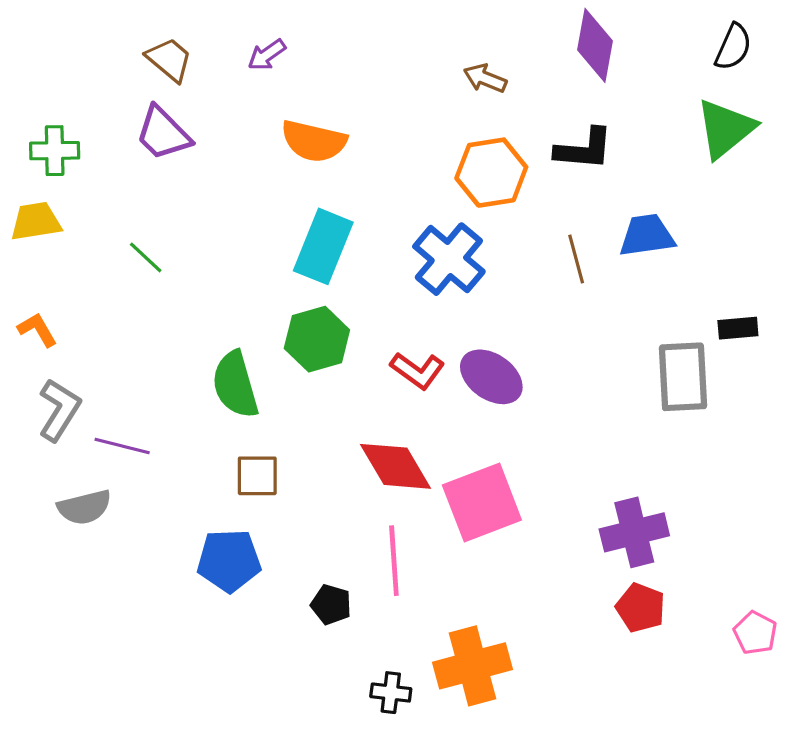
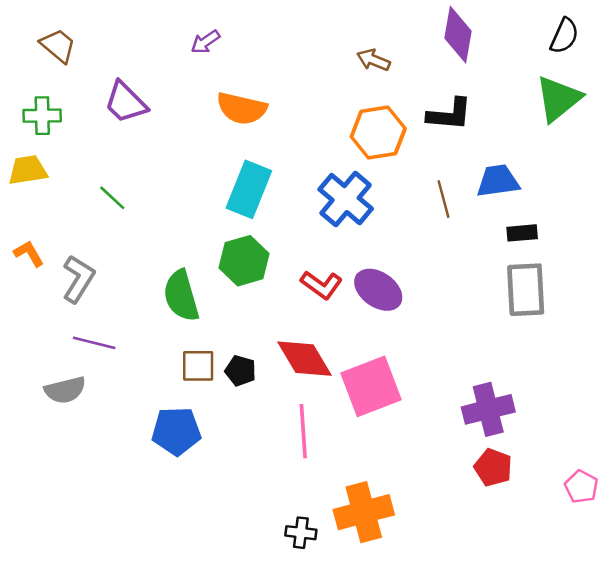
brown trapezoid: (169, 60) -> (58, 46), moved
black rectangle: (738, 328) -> (522, 233), moved
gray L-shape: (59, 410) -> (78, 279), moved
black pentagon: (331, 605) -> (240, 371), moved

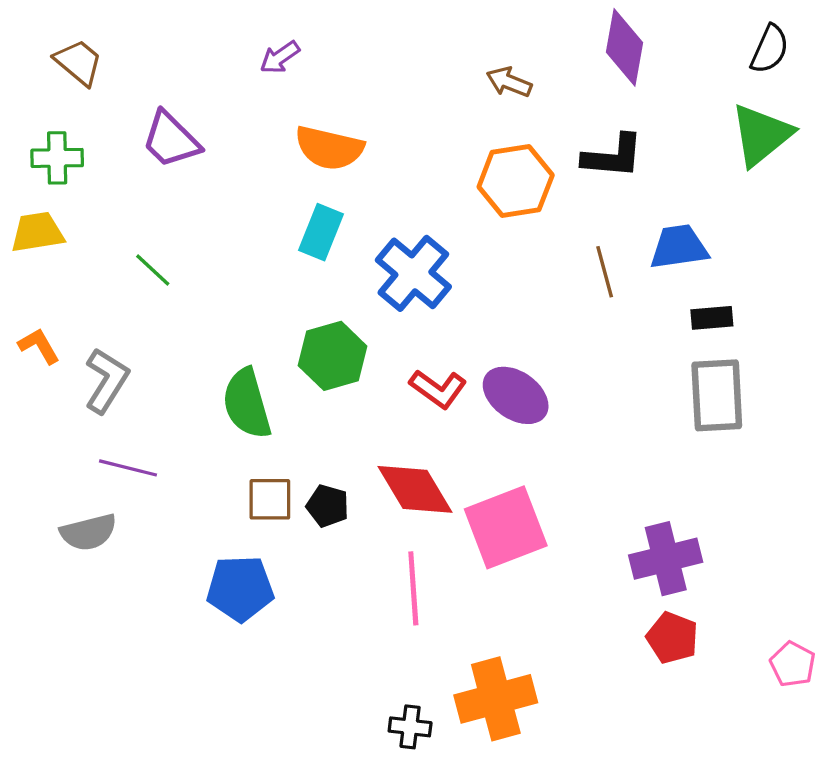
cyan rectangle: (249, 189) -> (321, 232), moved, size x0.7
blue cross: (346, 199) -> (413, 273), moved

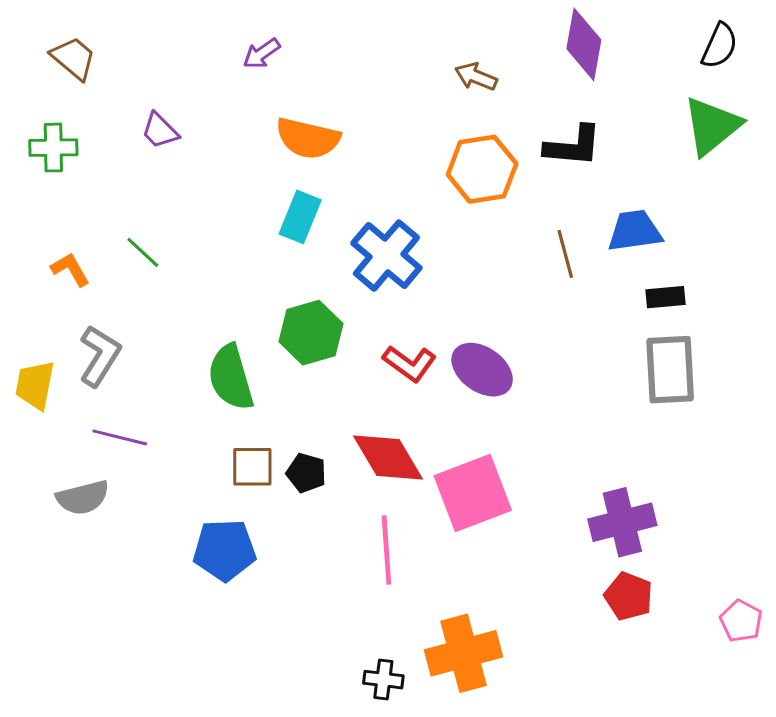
purple trapezoid: (171, 140) -> (160, 131), size x0.7
yellow trapezoid: (37, 232) -> (35, 385), moved, turned -70
orange L-shape: (39, 346) -> (70, 269), moved

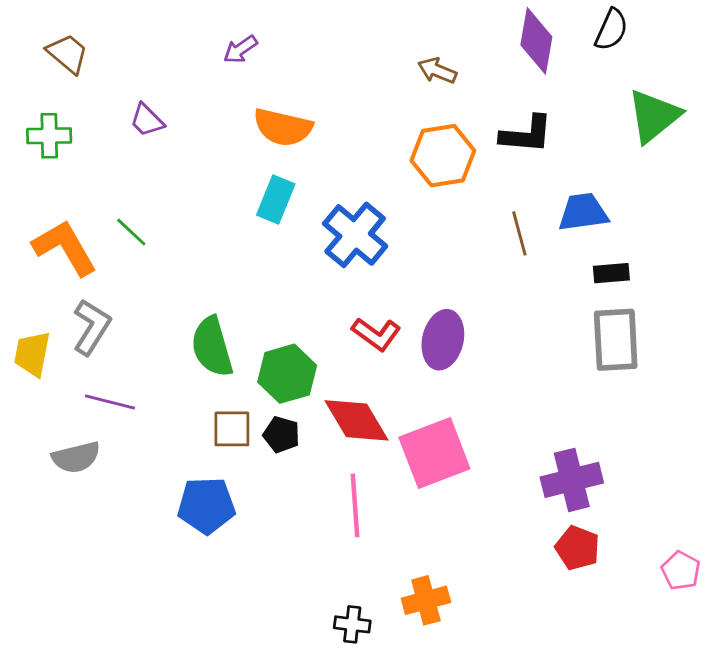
black semicircle: (720, 46) -> (611, 30), moved
orange L-shape: (70, 269) -> (65, 248), size x1.8
green hexagon: (311, 333) -> (287, 374), moved
purple ellipse: (482, 370) -> (443, 340), turned 68
orange cross: (464, 653) -> (426, 600), size x0.7

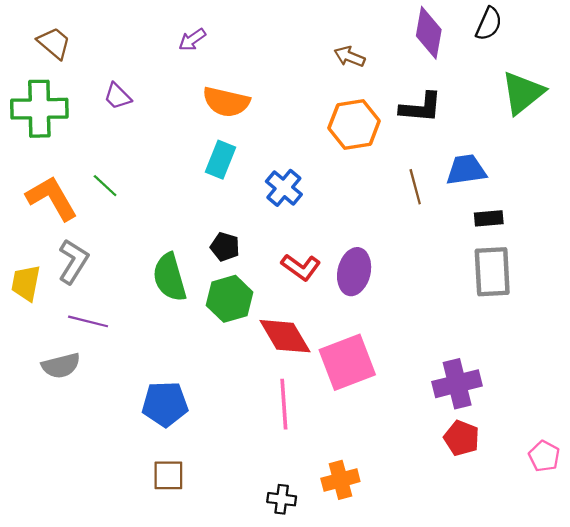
green cross: (49, 136) -> (39, 109), size x1.6
blue cross: (355, 235) -> (284, 188), size x0.7
brown square: (232, 429) -> (168, 475), moved
black pentagon: (281, 435) -> (225, 247), moved

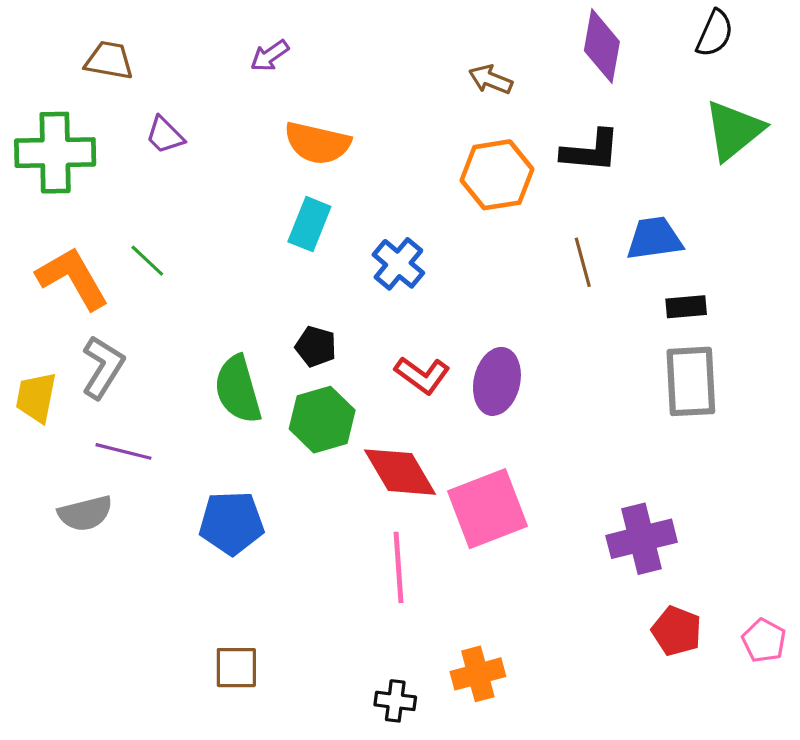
black semicircle: (489, 24) -> (715, 33), moved
brown trapezoid: (54, 43) -> (109, 60), moved, turned -30
blue pentagon: (165, 404) -> (232, 523), moved
red pentagon: (462, 438) -> (677, 631), moved

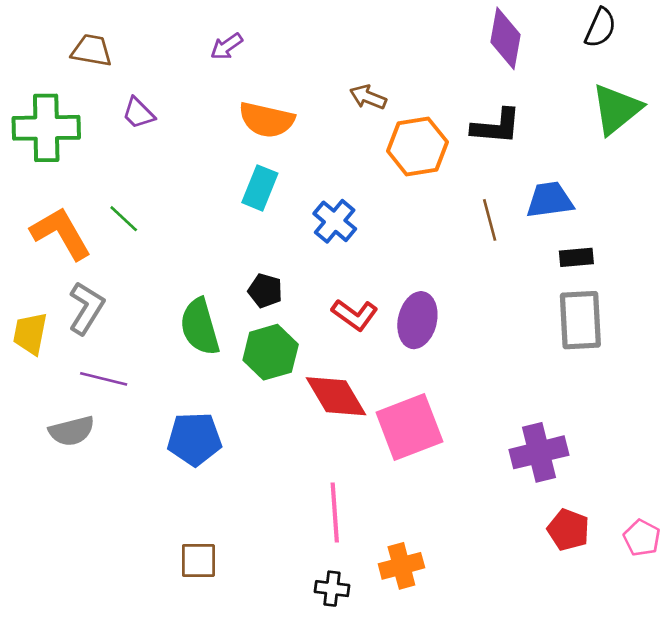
brown arrow: (491, 79) -> (368, 97), moved
pink line: (398, 567) -> (335, 512), moved

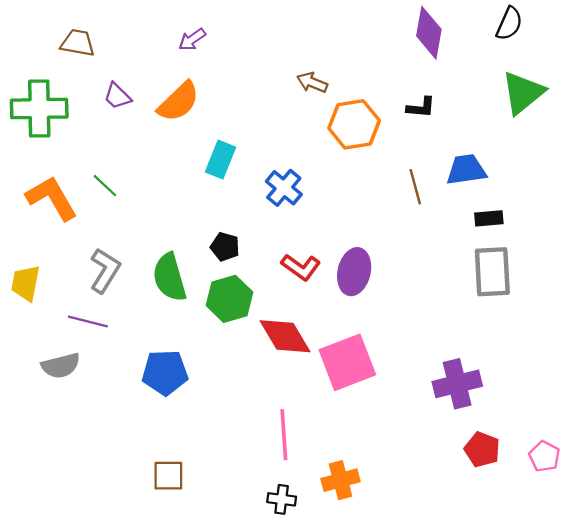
orange semicircle: (267, 120) -> (179, 102), moved, turned -57
black L-shape: (496, 126) -> (421, 107), size x0.7
gray L-shape: (86, 308) -> (105, 271), moved

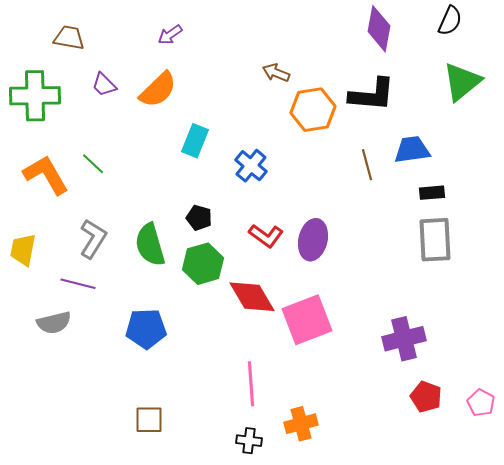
black L-shape: (421, 107) -> (372, 95), size x1.8

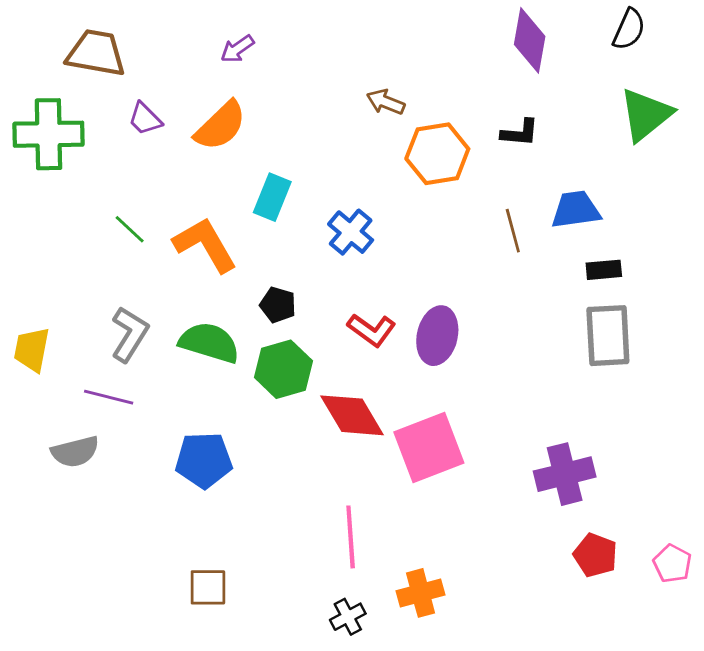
brown trapezoid: (69, 38) -> (96, 53), size x1.4
black L-shape: (372, 95) -> (520, 133), size x0.6
orange L-shape: (46, 175) -> (205, 245), moved
green semicircle: (150, 245) -> (209, 343), turned 123
black cross: (249, 441) -> (348, 617), turned -35

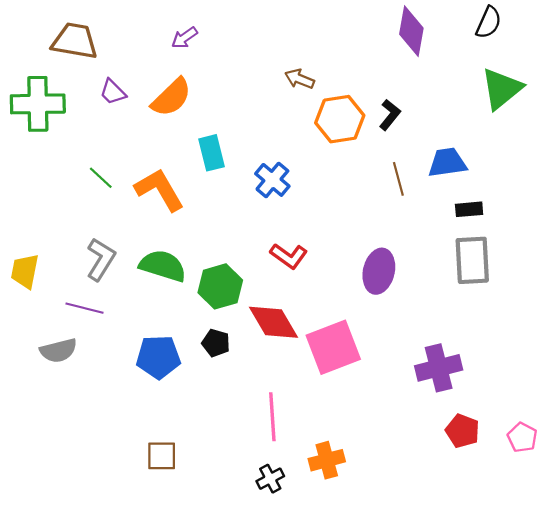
black L-shape: (520, 133) -> (390, 115), moved, turned -56
cyan rectangle: (272, 197) -> (212, 153), turned -36
black pentagon: (278, 305) -> (216, 343), moved
purple ellipse: (437, 336) -> (379, 271), moved

